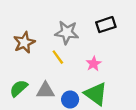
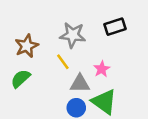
green semicircle: (19, 88) -> (21, 79), moved
gray triangle: (45, 91) -> (80, 83), moved

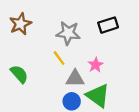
brown star: (27, 46) -> (20, 24), moved
green semicircle: (21, 79) -> (19, 74), turned 90

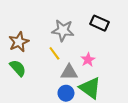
brown star: (20, 24) -> (19, 42), moved
black rectangle: (108, 25) -> (99, 23), turned 42

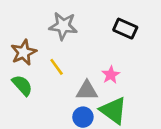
gray star: (63, 30) -> (63, 26), moved
yellow line: (54, 53) -> (57, 67), moved

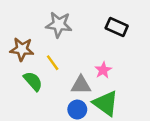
brown star: (24, 52) -> (22, 49), turned 30
green semicircle: (22, 85) -> (33, 81), moved

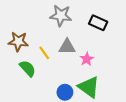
gray star: (59, 25) -> (61, 16), moved
gray triangle: (81, 85) -> (67, 47), moved

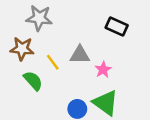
gray star: (61, 16) -> (39, 18), moved

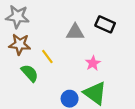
gray star: (39, 18) -> (17, 17), moved
gray triangle: (80, 55) -> (75, 32), moved

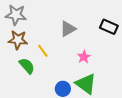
black rectangle: (105, 24) -> (109, 27), moved
gray triangle: (75, 32) -> (68, 29), turned -30

